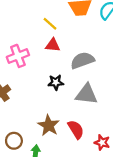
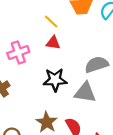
gray semicircle: (82, 60) -> (97, 65), moved
black star: (56, 82) -> (55, 80), size x1.5

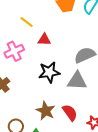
yellow line: (51, 22) -> (27, 22), moved

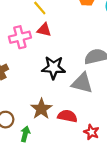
red triangle: (44, 40) -> (44, 30), moved
red semicircle: (70, 113) -> (67, 116), turned -54

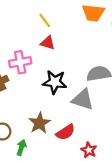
pink cross: (20, 37) -> (20, 62), moved
red semicircle: (67, 116) -> (65, 132), turned 132

